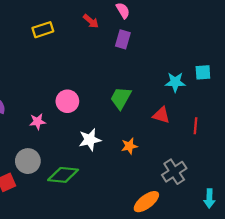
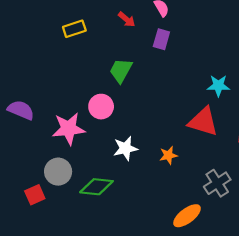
green trapezoid: (121, 98) -> (121, 71), moved
red triangle: (161, 115) -> (203, 122), size x1.6
pink star: (37, 122) -> (69, 129), size x1.8

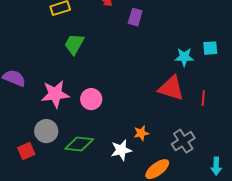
green trapezoid: (121, 71) -> (74, 44), moved
pink circle: (101, 107) -> (91, 99), moved
white star: (125, 148) -> (121, 150), moved
orange star: (168, 155) -> (141, 133), moved

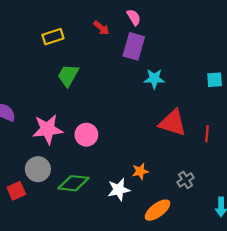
purple rectangle: (135, 17) -> (134, 46), size x1.4
cyan star: (184, 57) -> (154, 79), moved
gray cross: (183, 141) -> (186, 180), size x0.7

